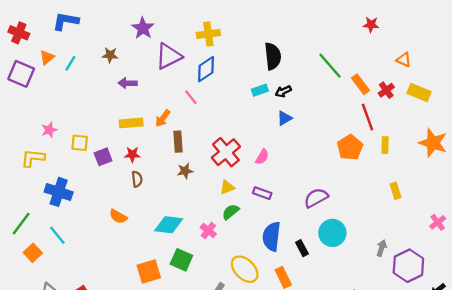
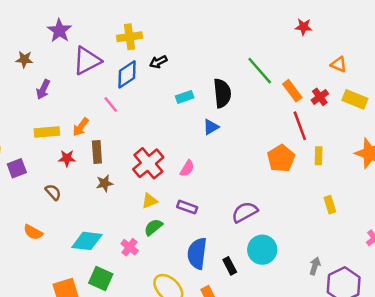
black semicircle: (273, 56) -> (222, 93), moved
purple arrow: (128, 83) -> (43, 89), turned -66
black arrow: (283, 91) -> (158, 62), moved
red star: (132, 155) -> (67, 158), moved
brown semicircle: (137, 179) -> (53, 192), turned -35

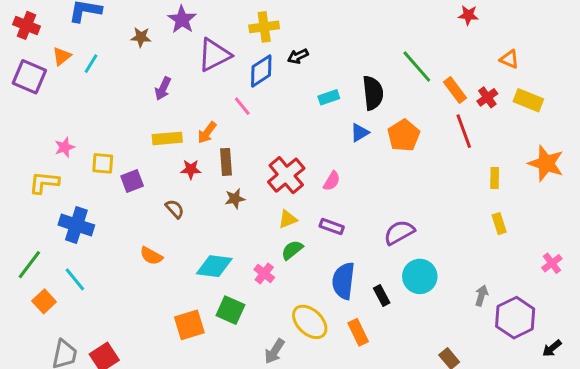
brown star: (24, 59) -> (141, 37), moved
yellow rectangle: (319, 156) -> (495, 178), moved
orange pentagon: (281, 158) -> (404, 136), moved

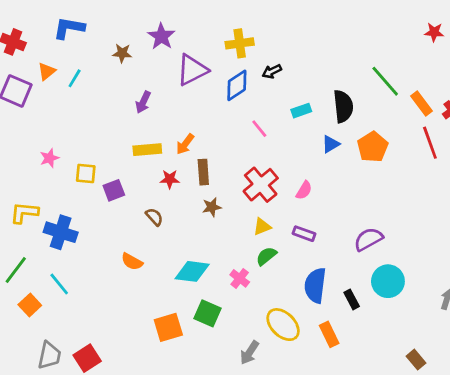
pink line: (242, 106) -> (259, 129), moved
yellow L-shape: (44, 182) -> (24, 213), moved

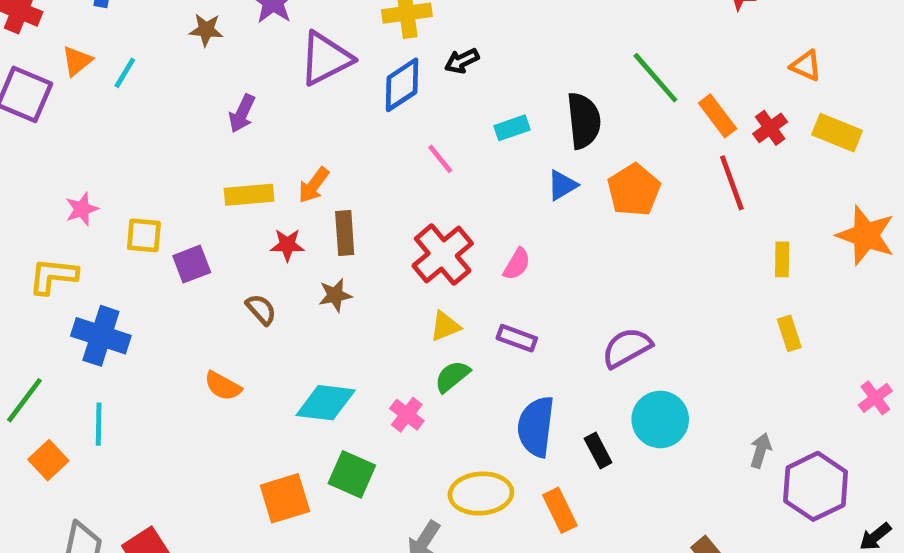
brown star: (212, 207) -> (335, 295), moved
yellow L-shape: (24, 213) -> (53, 276), moved
cyan line: (59, 284) -> (99, 424), turned 40
yellow ellipse: (283, 325) -> (481, 494), turned -48

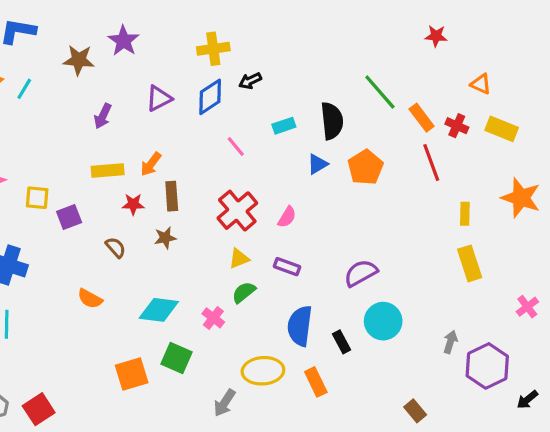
brown star: (206, 30) -> (79, 60), size x1.4
purple triangle: (326, 59) -> (159, 98), moved, size x0.7
red cross: (770, 128) -> (457, 126), turned -30
yellow rectangle: (789, 333) -> (470, 263), size x1.5

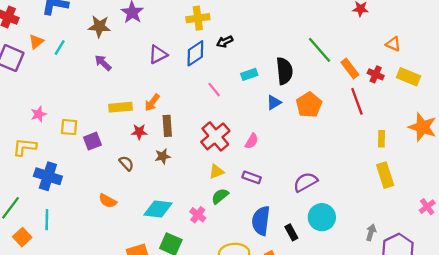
purple arrow: (103, 116) -> (103, 63), moved, turned 108

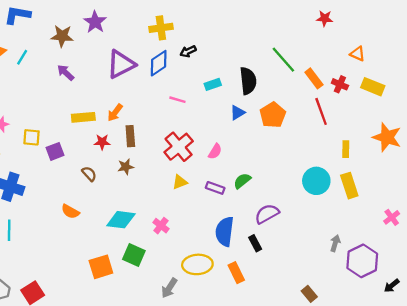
purple triangle: (158, 55) -> (121, 64), size x1.5
pink line: (214, 90) -> (177, 100), turned -35
purple semicircle: (305, 182) -> (267, 214), moved
green semicircle: (220, 196) -> (242, 181), moved
cyan circle: (322, 217) -> (316, 181), moved

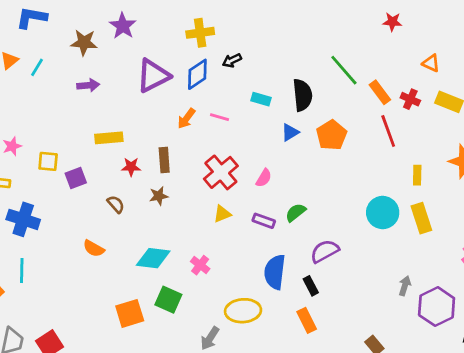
purple arrow: (66, 73) -> (88, 85), turned 132
cyan rectangle: (213, 84) -> (261, 99), turned 35
orange arrow: (115, 113) -> (186, 119), moved
orange rectangle: (236, 273) -> (307, 320), moved

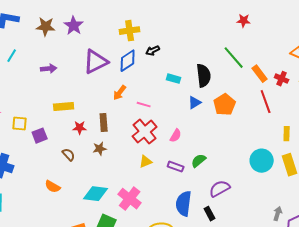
red star: (392, 22) -> (244, 21), moved
brown star: (84, 42) -> (46, 27), moved
pink line: (220, 117) -> (144, 105), moved
pink cross: (200, 265) -> (130, 199), size x1.6

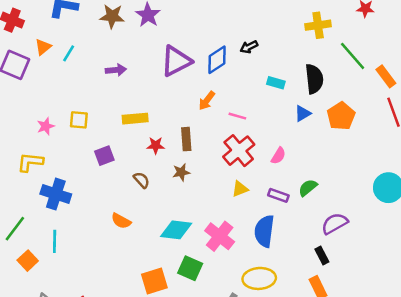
yellow cross: (130, 31) -> (318, 25), moved
yellow square: (20, 124) -> (79, 120), moved
blue semicircle: (184, 204) -> (264, 231), moved

